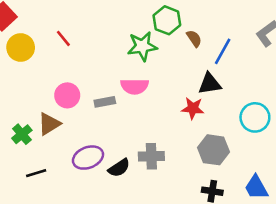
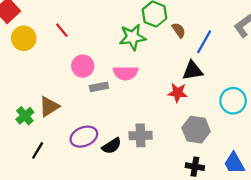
pink circle: (67, 95) -> (83, 66), moved
black line: (36, 173) -> (38, 150), turned -42

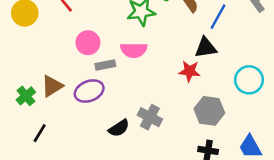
gray cross: (141, 135) -> (150, 117), turned 30
purple ellipse: (84, 137) -> (89, 91), moved

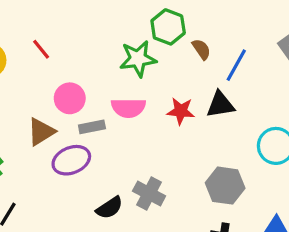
red star: (190, 71) -> (181, 111), moved
brown triangle: (52, 86) -> (41, 132), moved

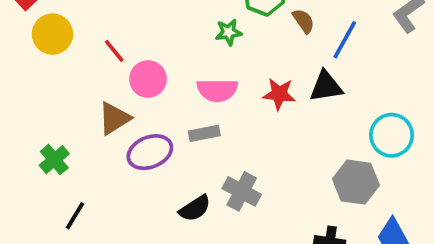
red line: (41, 49) -> (114, 51), moved
green star: (138, 59) -> (229, 32), size x0.6
gray rectangle: (92, 127) -> (204, 133), moved
gray hexagon: (225, 186) -> (356, 182), moved

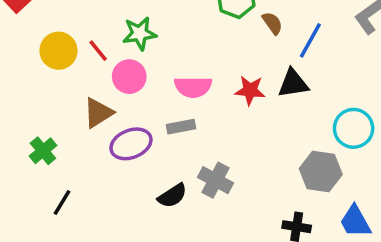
green star: (229, 32) -> (140, 33), moved, size x1.4
yellow circle: (52, 34) -> (58, 51), moved

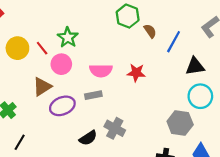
green star: (140, 33) -> (68, 37), turned -30
black triangle: (293, 83) -> (195, 66), moved

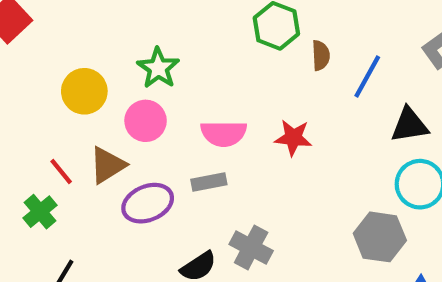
brown semicircle: (150, 31) -> (321, 55), turned 32
yellow circle: (17, 48) -> (84, 91), moved
red line: (42, 48) -> (61, 171), moved

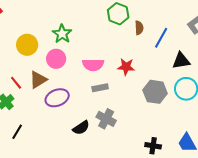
gray rectangle: (209, 182) -> (100, 88), moved
gray hexagon: (380, 237) -> (155, 92), moved

